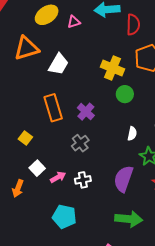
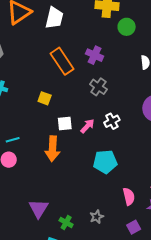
white square: (37, 168) -> (65, 124), turned -35
orange arrow: (18, 188) -> (53, 149), size x1.4

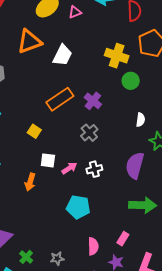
orange rectangle: (62, 61) -> (60, 99), turned 76
orange arrow: (53, 149) -> (30, 182), size x0.7

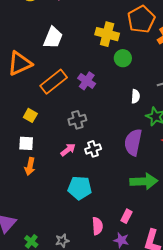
orange triangle: (29, 42) -> (20, 63), moved
gray cross: (89, 133) -> (77, 120), moved, turned 30
white square: (48, 160) -> (26, 143), moved

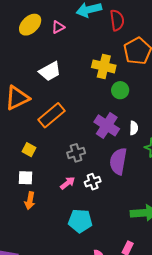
white trapezoid: (53, 38) -> (50, 71), turned 40
purple cross: (87, 81) -> (107, 125), moved, size x1.4
purple semicircle: (133, 142) -> (118, 161), moved

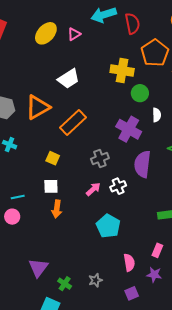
white semicircle: (134, 128) -> (157, 115), moved
cyan pentagon: (80, 221) -> (108, 226), turned 30

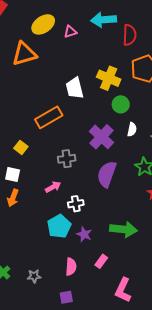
white trapezoid: (69, 79) -> (75, 88), moved, turned 95
orange triangle: (38, 107) -> (24, 54), moved
white cross: (118, 186) -> (76, 204), moved
purple star: (154, 275) -> (84, 234), moved

